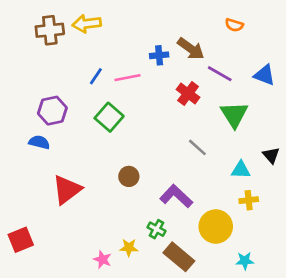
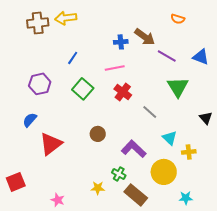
pink line: (127, 78) -> (115, 68), moved
red cross: (188, 93) -> (123, 92), moved
blue semicircle: (39, 142) -> (30, 120), moved, turned -63
cyan triangle: (241, 170) -> (170, 138), moved, turned 42
pink star: (102, 259) -> (58, 200), moved

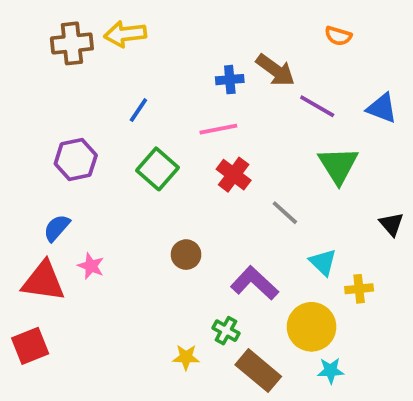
red triangle: (51, 144) -> (43, 281), moved, turned 45
cyan star: (186, 198) -> (331, 371), moved
pink star: (58, 200) -> (91, 266), moved

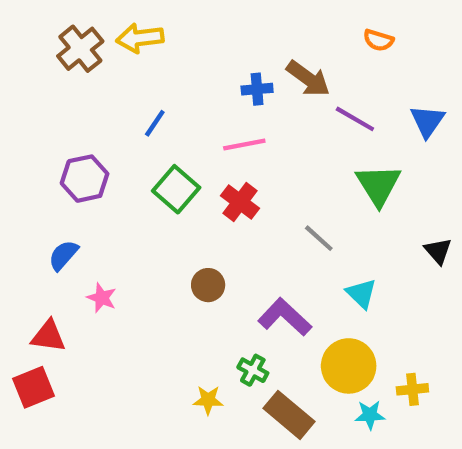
brown cross: (72, 43) -> (80, 49), turned -33
blue triangle: (382, 108) -> (427, 121), turned 44
red cross: (234, 175) -> (240, 202), moved
red triangle: (43, 281) -> (48, 336), moved, size x0.7
yellow cross: (359, 289) -> (412, 389), moved

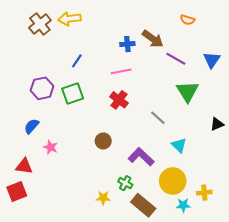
green square: (176, 189) -> (73, 94), moved, turned 30
black triangle: (438, 251) -> (217, 124), turned 48

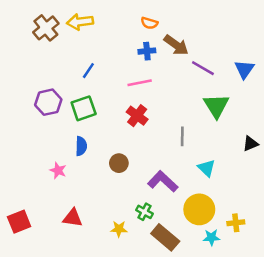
orange semicircle: (187, 20) -> (149, 23), moved
gray line: (158, 118) -> (182, 136), turned 49
blue semicircle: (32, 126) -> (81, 146), moved, turned 140
red triangle: (24, 166) -> (73, 218), moved

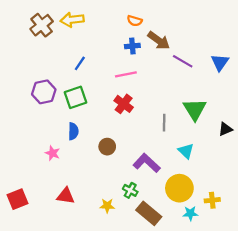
green triangle: (216, 106) -> (195, 109), moved

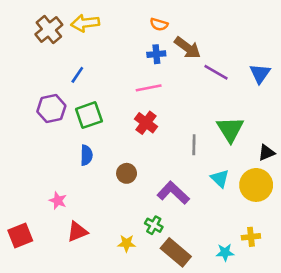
blue line: (80, 63) -> (77, 75), moved
pink star: (53, 153) -> (58, 201), moved
yellow circle: (179, 188) -> (256, 185), moved
red triangle: (66, 196) -> (77, 232), turned -30

